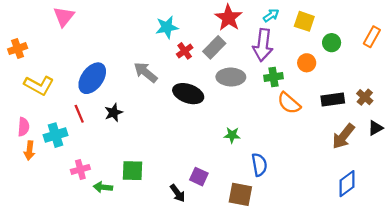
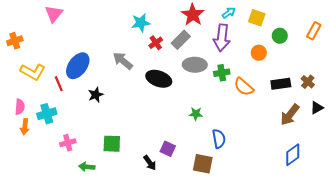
green cross: (274, 77) -> (222, 73), moved
red line: (79, 114) -> (59, 84), moved
green arrow: (103, 187) -> (87, 167), moved

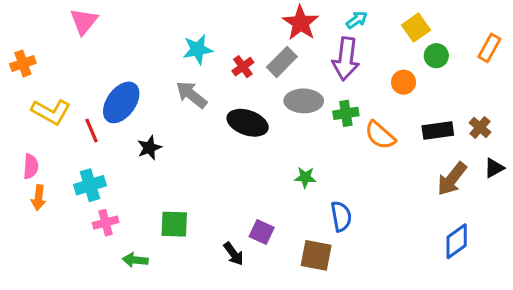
yellow square: (257, 18) -> (416, 28), moved, turned 36
cyan star: (141, 23) -> (198, 49), moved
cyan cross: (47, 114) -> (90, 185), moved

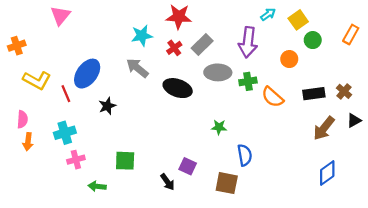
cyan arrow: (357, 20) -> (268, 14), moved
red star: (301, 23) -> (179, 17), moved, turned -30

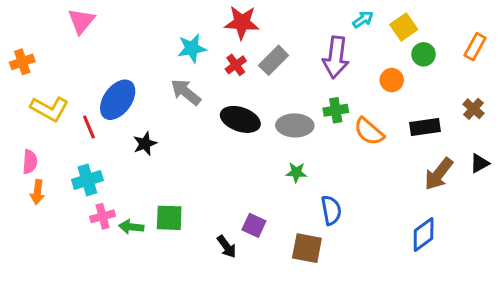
gray ellipse: (218, 72) -> (295, 125), moved
brown cross: (344, 91) -> (473, 109), moved
blue diamond: (327, 173) -> (424, 234), moved
green arrow: (97, 186) -> (131, 227), moved

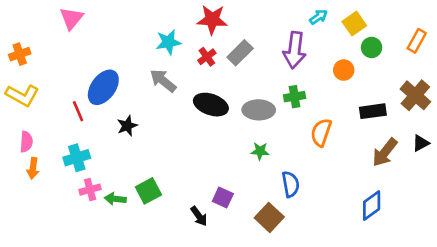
yellow L-shape: (50, 109) -> (22, 95), moved
brown cross: (473, 109) -> (415, 95), size x1.6
orange semicircle: (369, 132) -> (321, 132), moved, turned 68
green square: (169, 218) -> (148, 191), turned -30
brown square: (307, 248) -> (269, 217), turned 32

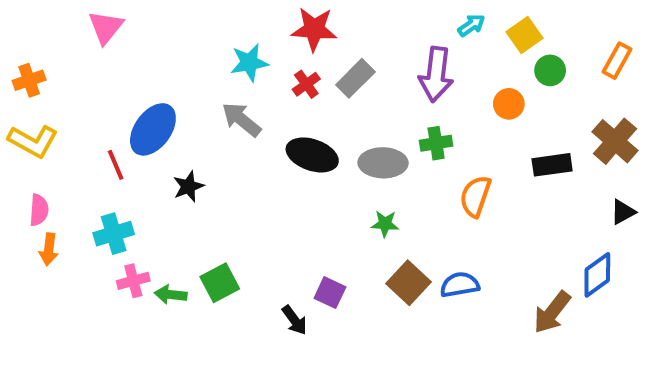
brown arrow: (385, 152) -> (552, 312), moved
blue semicircle: (291, 184) -> (460, 285), moved, turned -90
blue diamond: (372, 205) -> (597, 275), moved
brown square: (269, 217) -> (409, 283), moved

